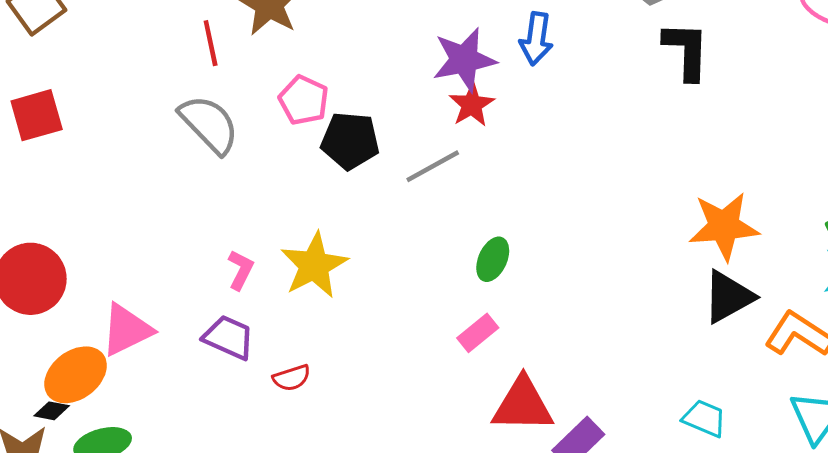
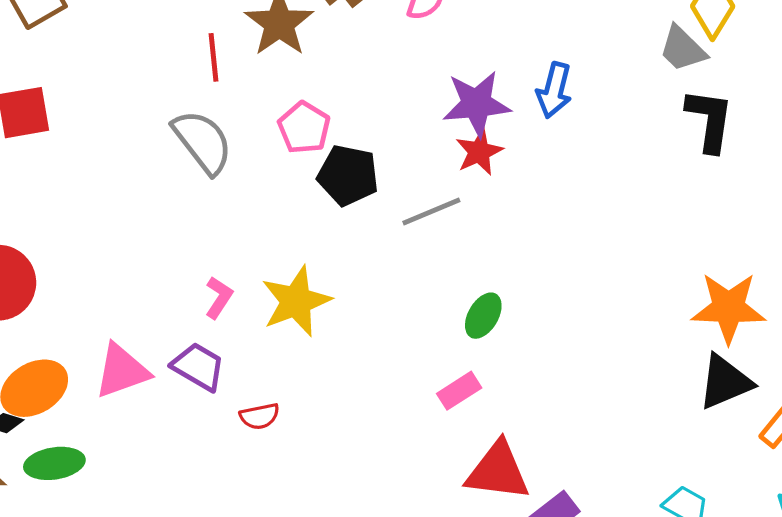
pink triangle: (127, 330) -> (122, 371), moved

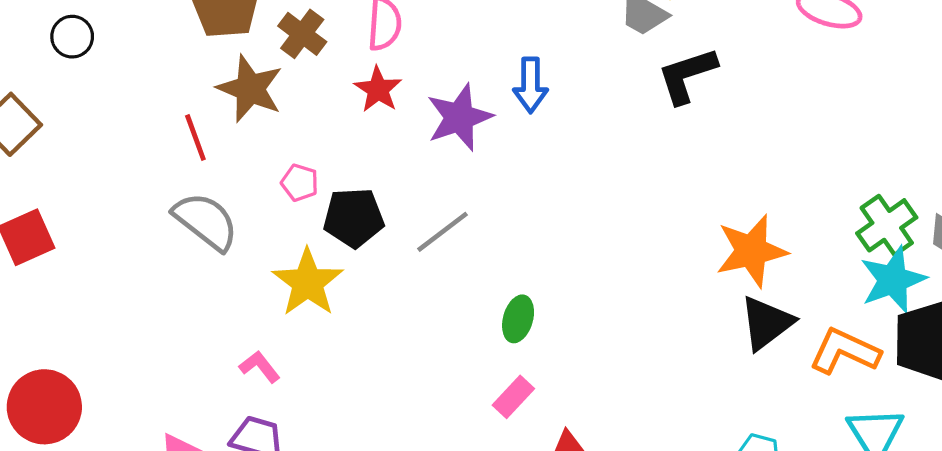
black L-shape: (710, 120) -> (687, 75), turned -102
pink pentagon: (304, 128) -> (300, 183), size x0.7
red star: (479, 152) -> (378, 89), moved
pink L-shape: (219, 298) -> (260, 367), turned -57
yellow star: (296, 301) -> (308, 283), moved

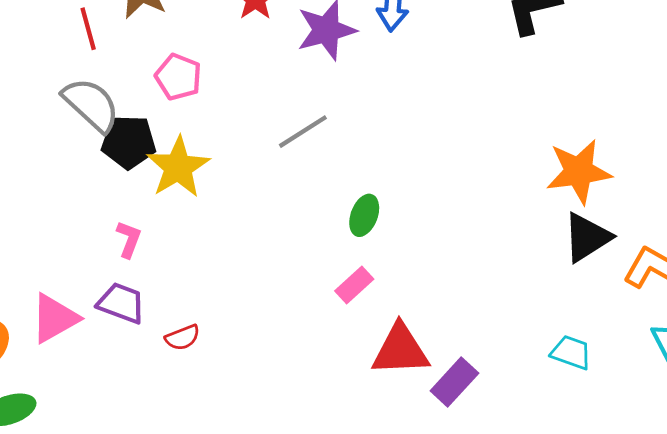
pink pentagon: (300, 183) -> (178, 77), size x1.4
black pentagon: (354, 218) -> (129, 142), moved
pink L-shape: (260, 367) -> (129, 239), turned 54

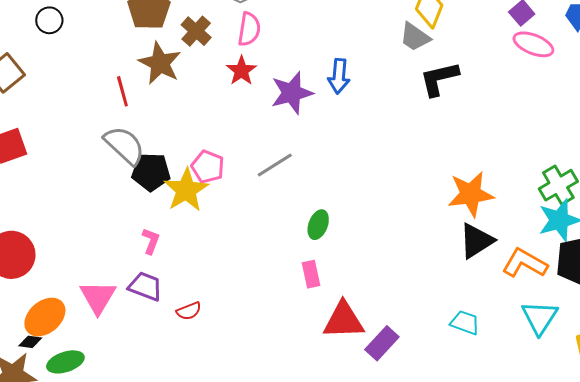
pink pentagon: (178, 77) -> (208, 167), moved
pink rectangle: (354, 285) -> (311, 274), turned -60
pink triangle: (55, 318) -> (98, 297), turned -30

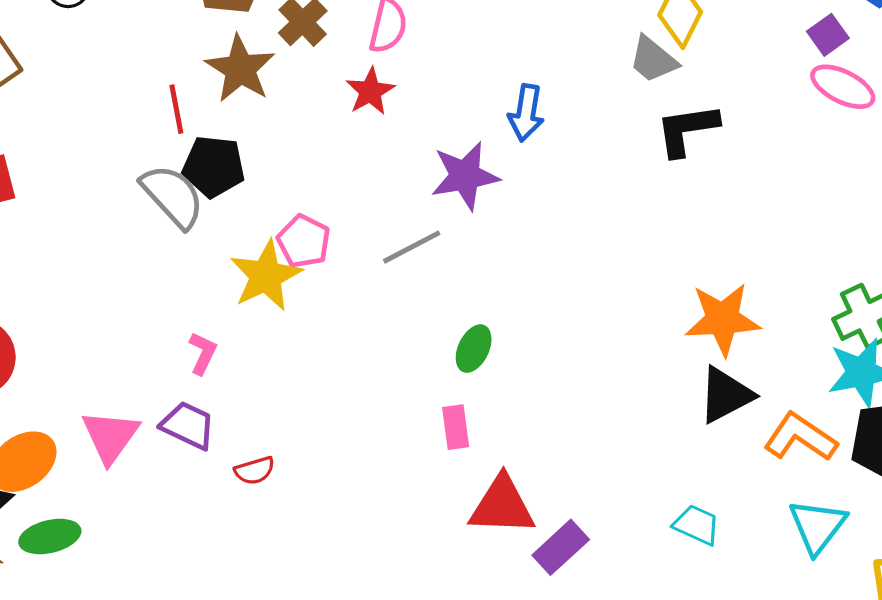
purple star: (292, 93) -> (465, 176), moved
black pentagon: (151, 172) -> (214, 166), moved

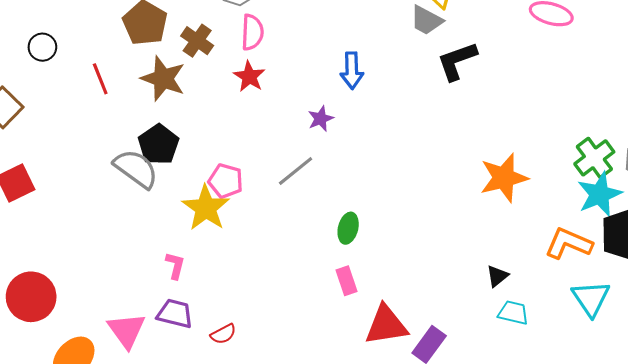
red line: (176, 109) -> (100, 79), moved
black pentagon: (214, 166) -> (159, 145), turned -30
purple star: (465, 176) -> (321, 119), size x0.6
black triangle: (726, 395) -> (497, 276), moved, size x0.6

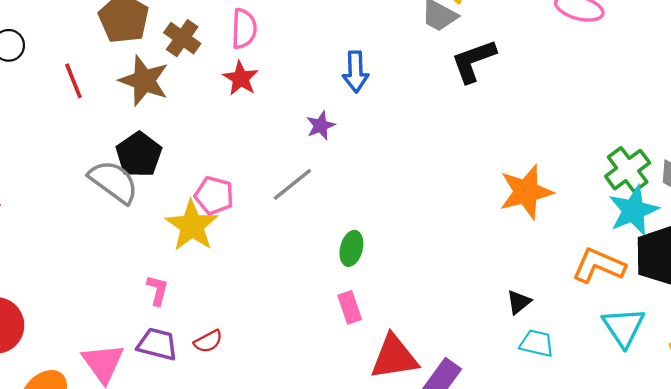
red semicircle: (223, 334) -> (208, 341), moved

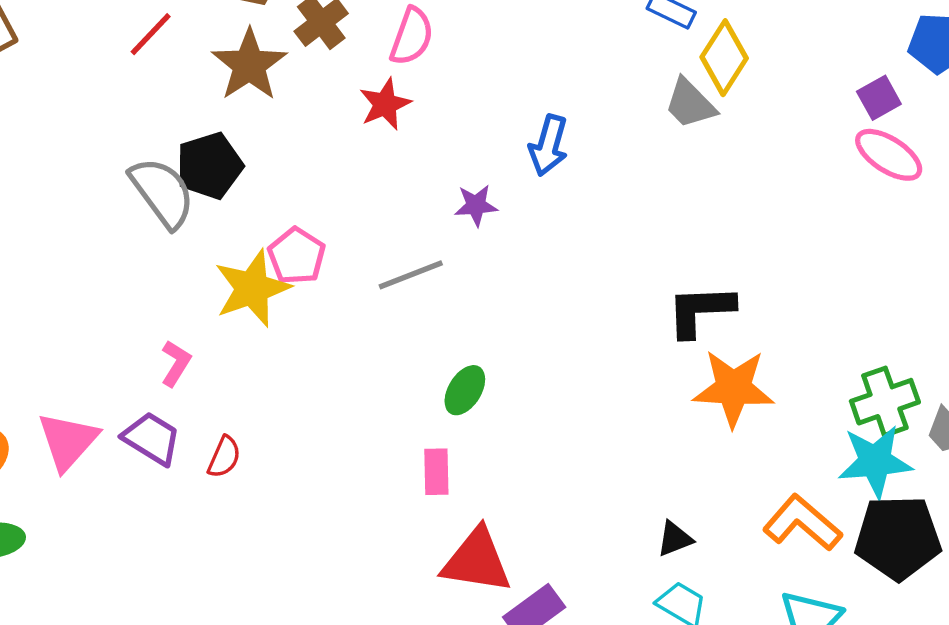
black L-shape: (473, 61) -> (700, 311), moved
red line: (73, 81) -> (151, 34), turned 48
red semicircle: (208, 341) -> (224, 457), turned -56

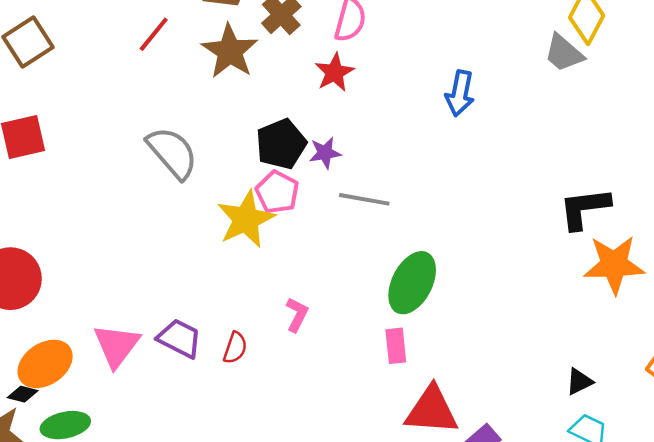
black pentagon: (209, 166) -> (281, 144), moved
purple star: (476, 205) -> (325, 153), moved
gray line: (411, 275) -> (364, 199), turned 36
pink L-shape: (176, 363) -> (297, 315), moved
green ellipse: (465, 390) -> (412, 283), size x1.6

